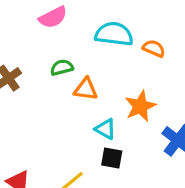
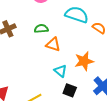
black square: (112, 158) -> (70, 90), moved

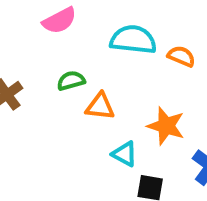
orange star: (84, 61) -> (166, 126), turned -30

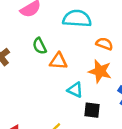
orange semicircle: (181, 56) -> (104, 44), moved
green semicircle: (71, 81) -> (40, 46), turned -98

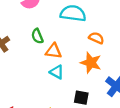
cyan triangle: (75, 90) -> (57, 72), moved

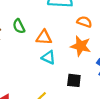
green semicircle: (37, 36) -> (19, 26), moved

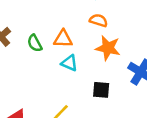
orange semicircle: (84, 22) -> (99, 20), moved
green semicircle: (19, 26) -> (35, 43), moved

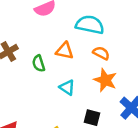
orange triangle: (63, 39) -> (65, 51), moved

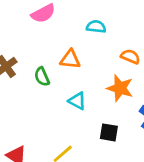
cyan semicircle: (90, 25) -> (96, 27), size x0.6
orange semicircle: (101, 53) -> (130, 57), moved

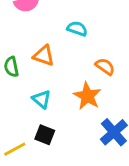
black square: (109, 132) -> (45, 135), moved

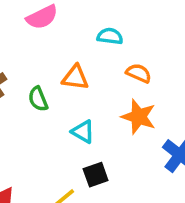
orange semicircle: (105, 67) -> (139, 73), moved
black square: (45, 135) -> (96, 175), turned -30

